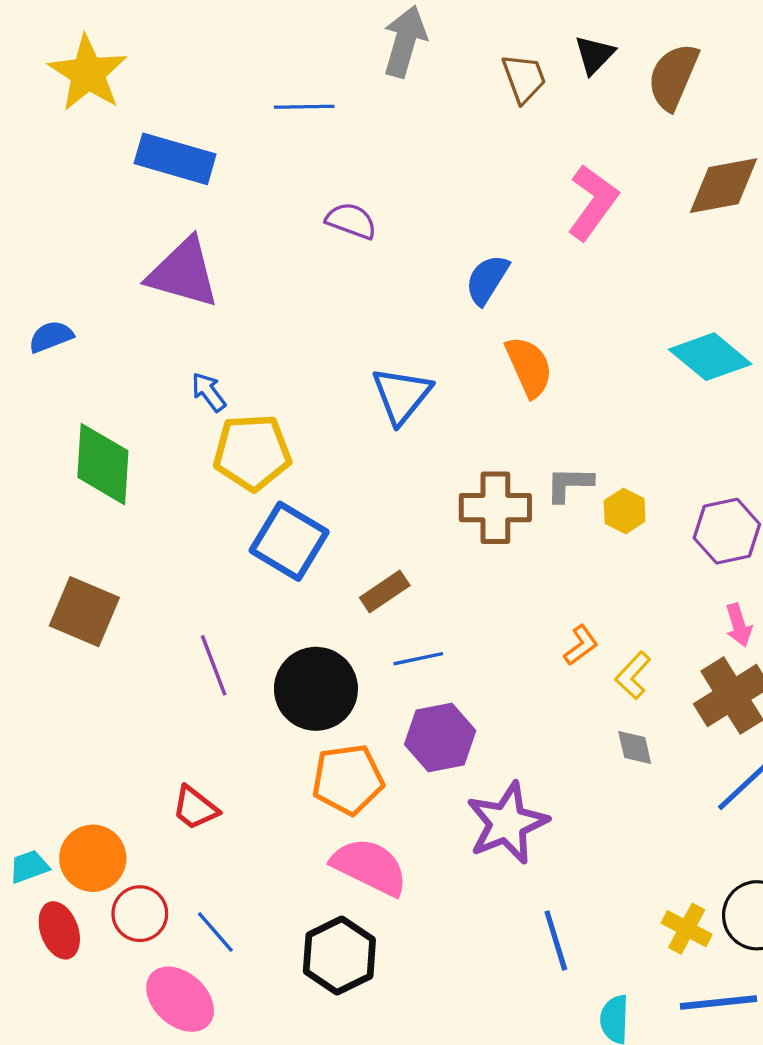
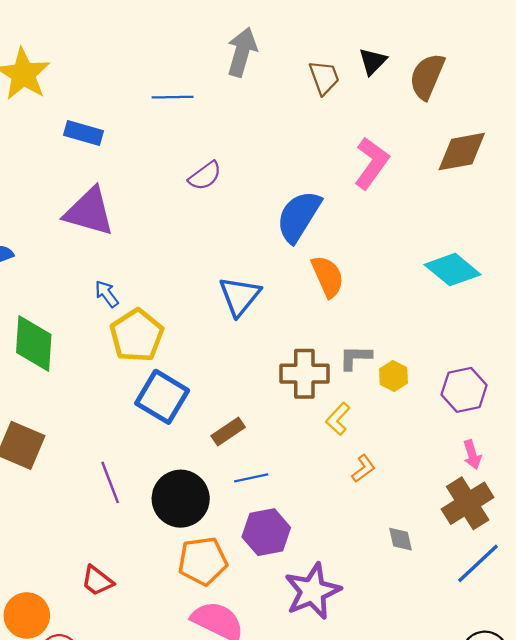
blue rectangle: (175, 159) -> (83, 133), size x0.7
purple semicircle: (351, 221) -> (205, 176), turned 124
blue semicircle: (487, 280) -> (299, 216), size x1.5
yellow pentagon: (252, 452) -> (137, 336), turned -30
yellow L-shape: (633, 675) -> (338, 419), moved

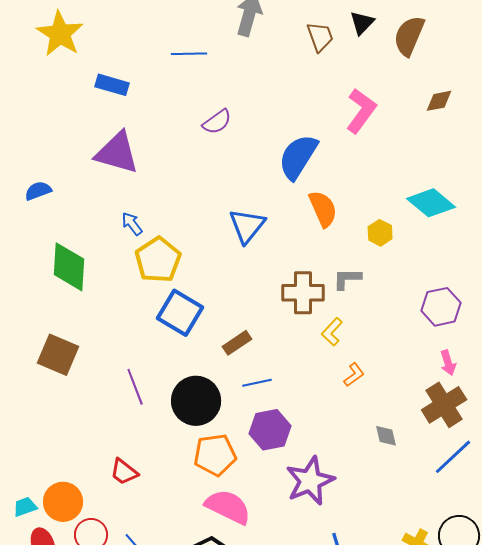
brown diamond: (462, 152) -> (439, 101), size x0.6
yellow hexagon: (394, 376) -> (380, 233), moved

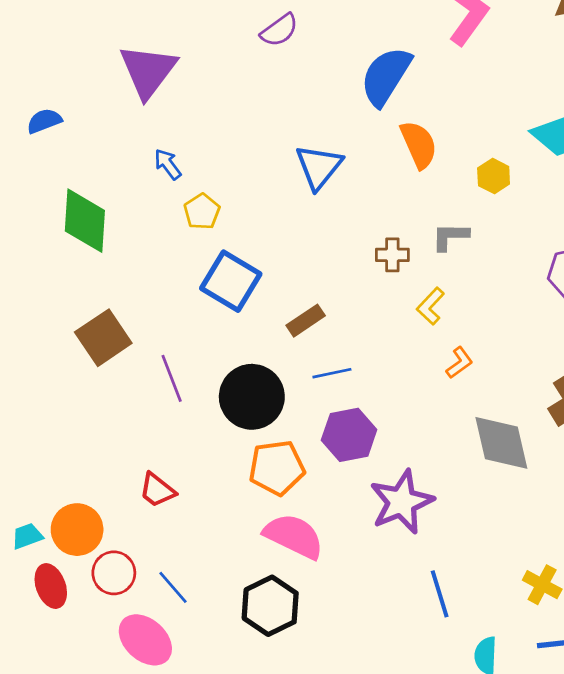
purple triangle: (117, 153) -> (148, 71), turned 51
yellow pentagon: (158, 260) -> (202, 212), size x0.6
brown cross: (303, 293) -> (392, 255), size x0.6
brown square: (58, 355) -> (103, 338), moved, turned 33
gray diamond: (386, 436) -> (501, 443), size x2.0

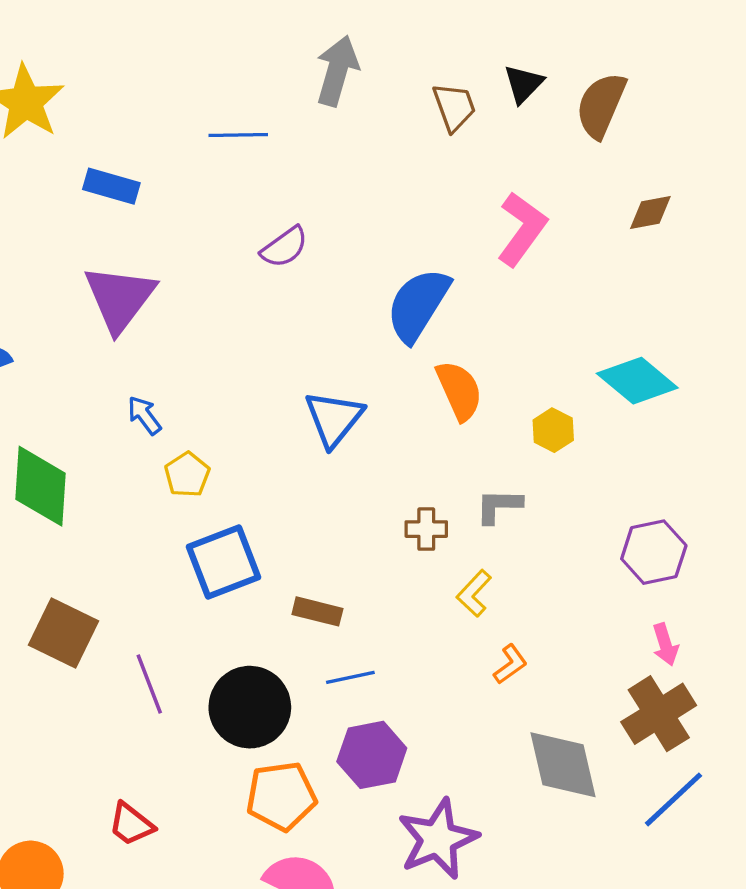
blue square: (231, 281) -> (223, 562), turned 38
brown rectangle: (306, 321) -> (317, 611), turned 48
brown square: (103, 338) -> (64, 633), turned -30

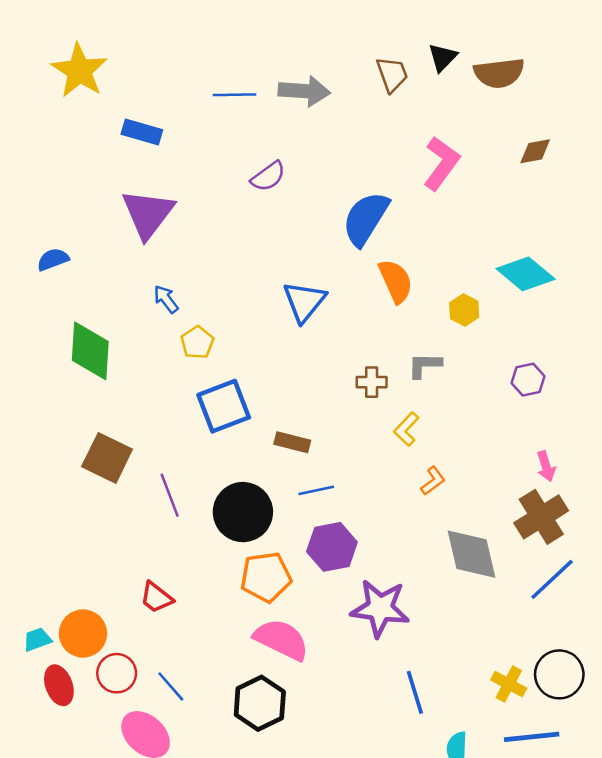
gray arrow: (337, 71) -> (304, 91), moved, turned 78
brown semicircle: (601, 105) -> (499, 73), turned -120
purple hexagon: (654, 552) -> (528, 380), moved, size x0.7
purple star: (438, 839) -> (380, 608), turned 30

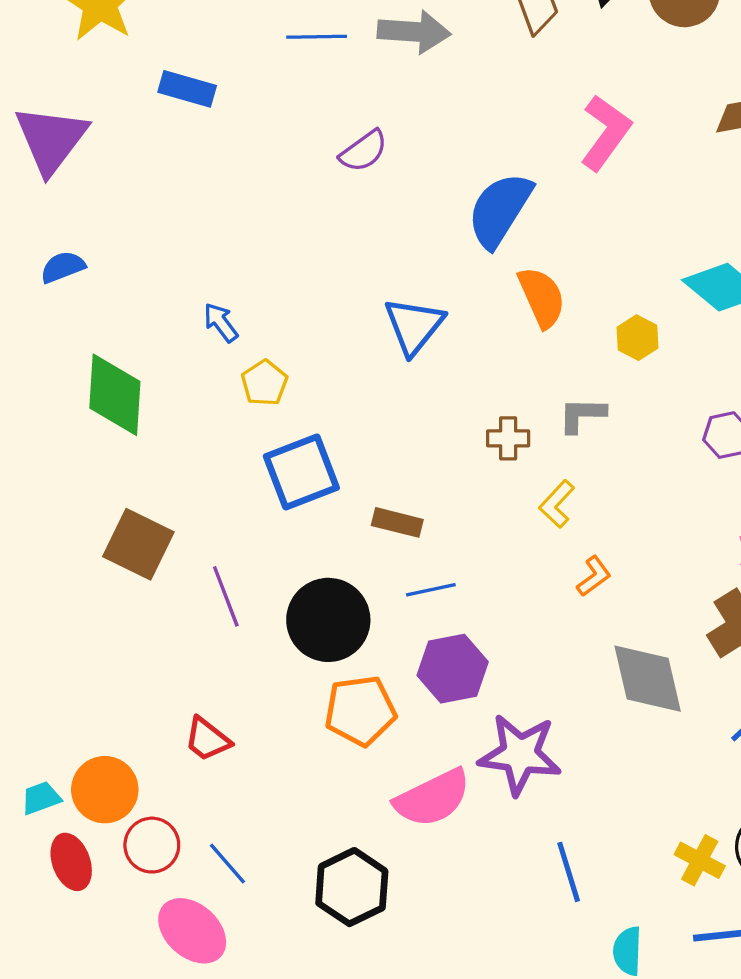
purple triangle: (148, 214) -> (51, 139), moved
pink semicircle: (281, 640) -> (432, 798), moved, turned 128

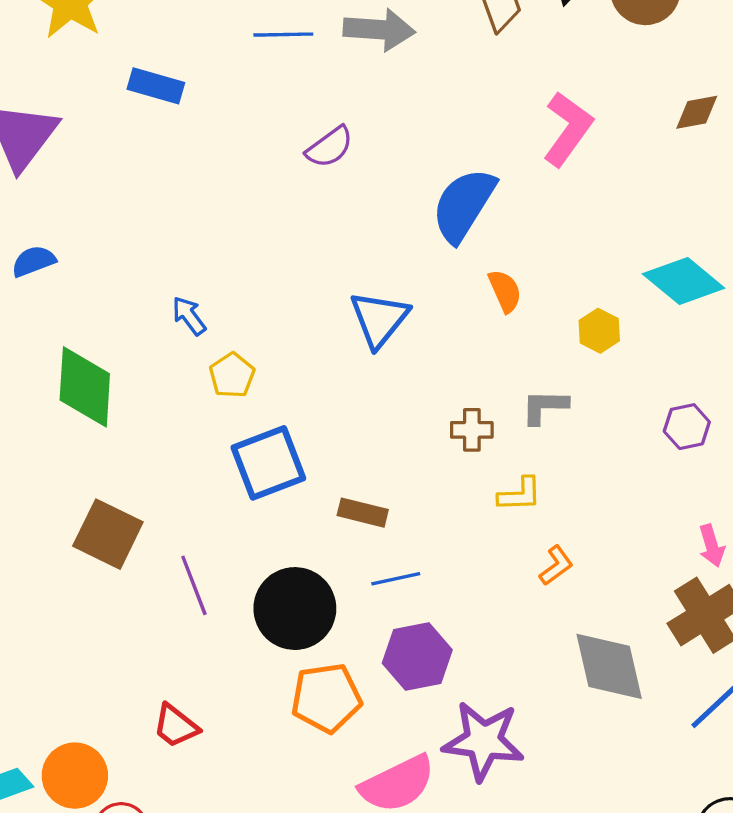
orange semicircle: (542, 297) -> (505, 291), size x0.7
yellow L-shape: (557, 504) -> (520, 494), turned -135

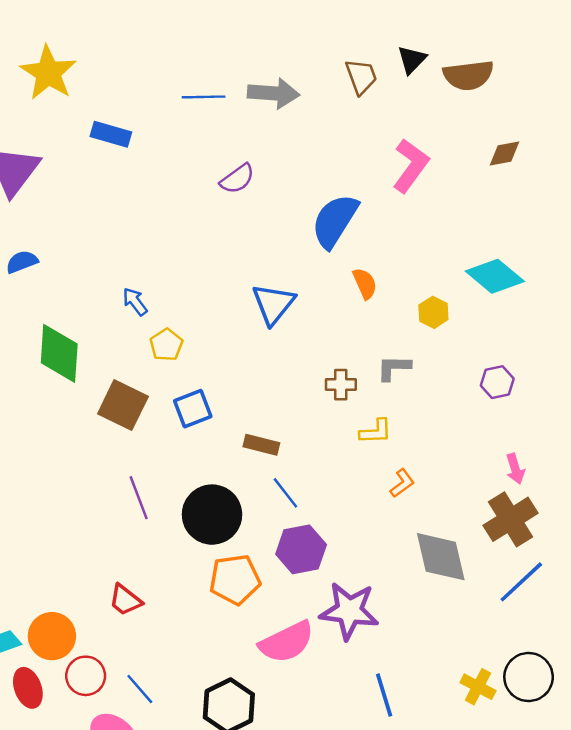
blue square: (268, 463) -> (193, 409), size x0.7
brown square: (108, 534) -> (123, 405), moved
blue line: (396, 579) -> (285, 493), turned 64

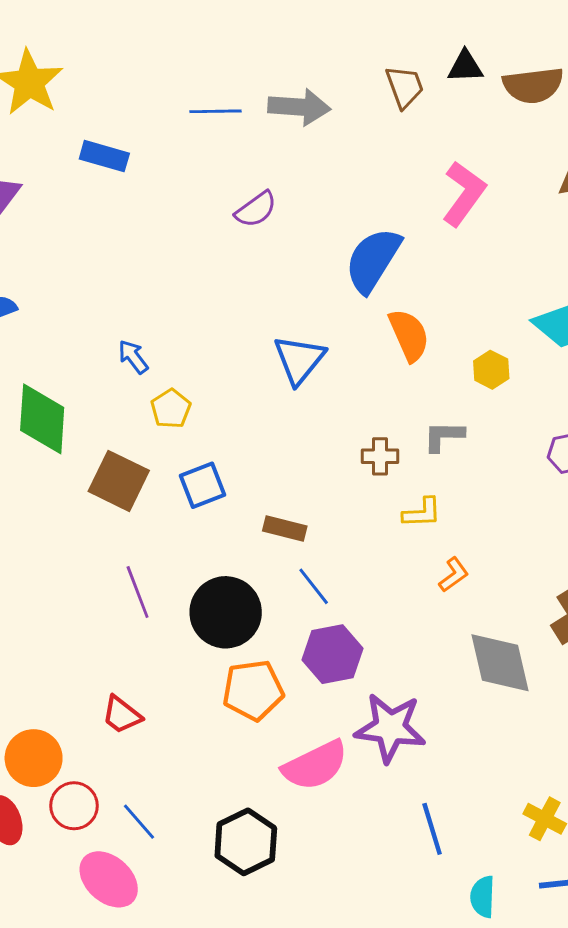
black triangle: (412, 60) -> (465, 67), turned 44
orange semicircle: (365, 283) -> (409, 335), size x1.4

